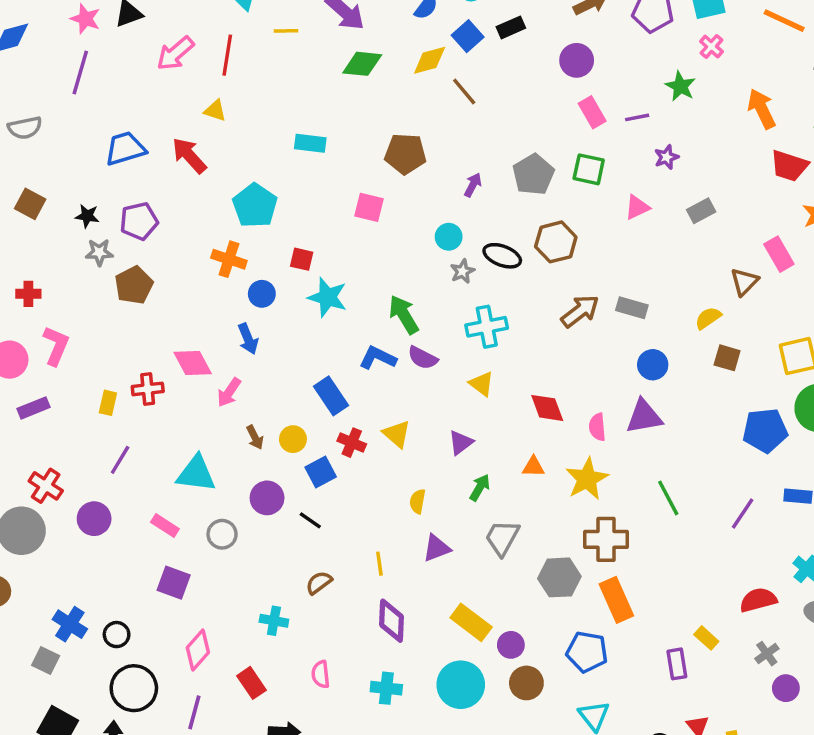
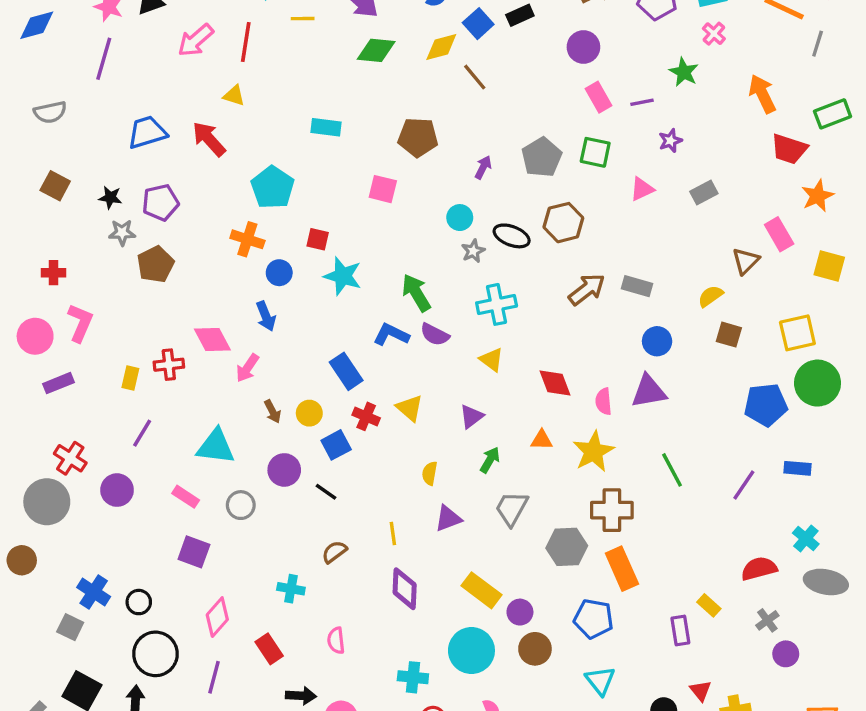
cyan cross: (386, 688) -> (413, 677), moved

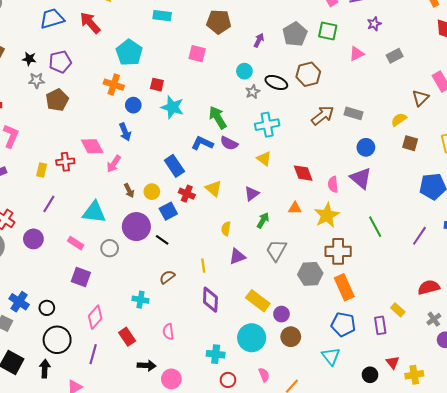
purple triangle: (649, 391) -> (361, 178), turned 50
purple circle: (284, 470) -> (136, 227), size x1.4
blue pentagon: (593, 619) -> (343, 324), moved

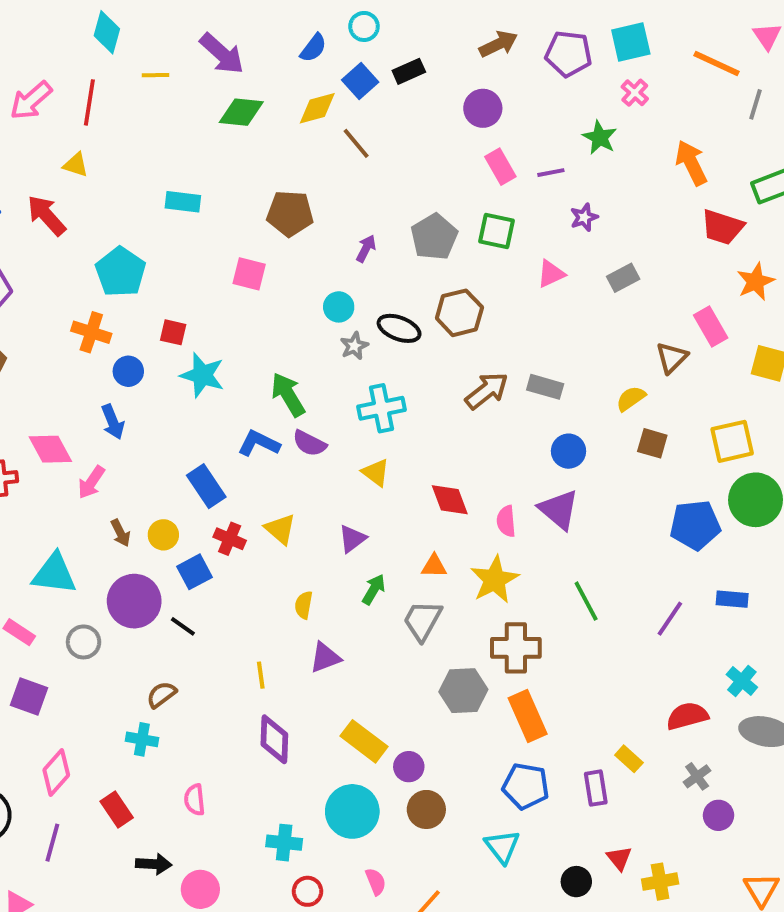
gray trapezoid: (276, 250) -> (422, 621), moved
brown semicircle: (167, 277) -> (161, 695), moved

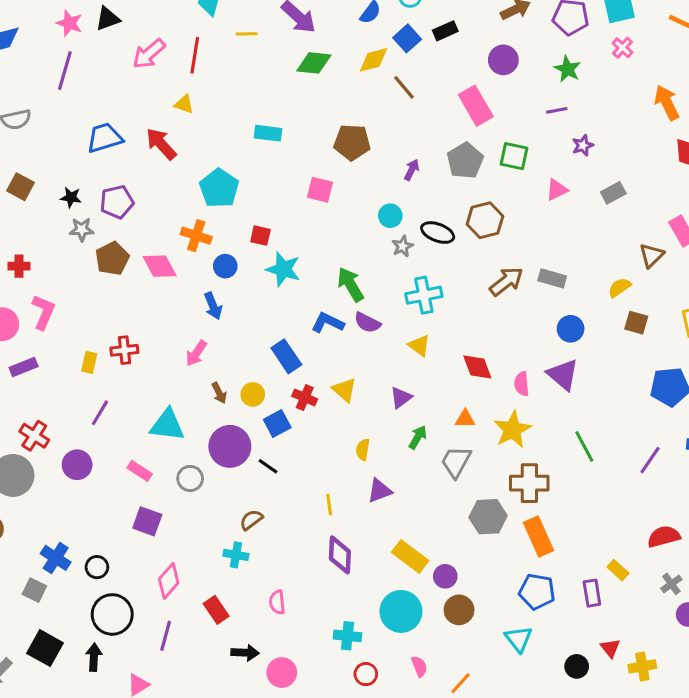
green star: (600, 137) -> (567, 69), moved
pink rectangle: (500, 167) -> (476, 106), moved, size x1.4
pink diamond: (50, 449) -> (160, 266), moved

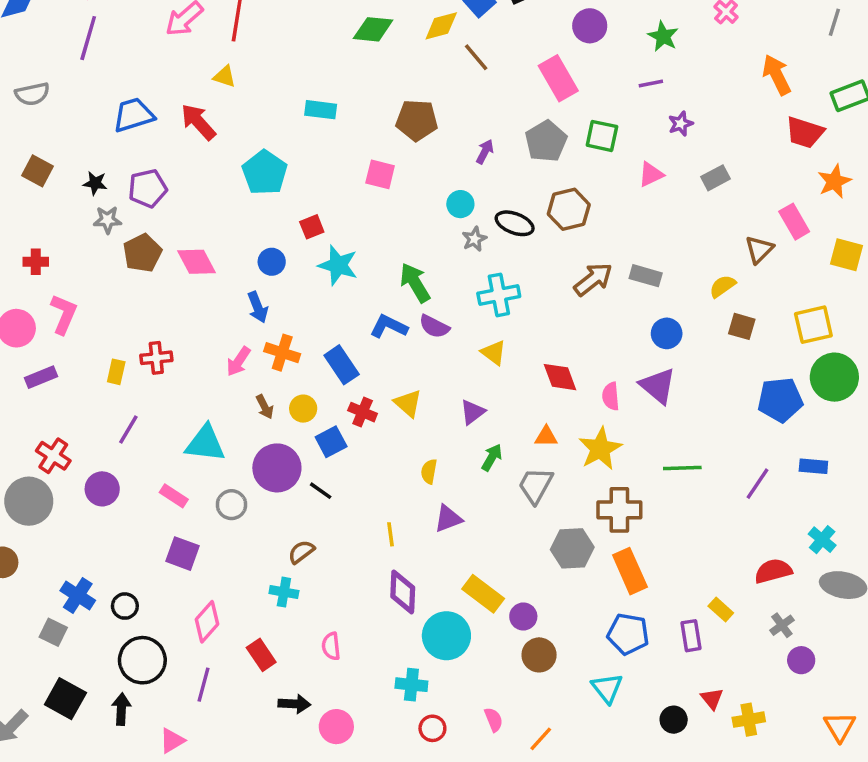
orange cross: (196, 236) -> (282, 353), moved
red square: (260, 236) -> (312, 227), turned -35
green line: (584, 446) -> (682, 468), turned -64
cyan circle: (401, 611) -> (446, 636), moved

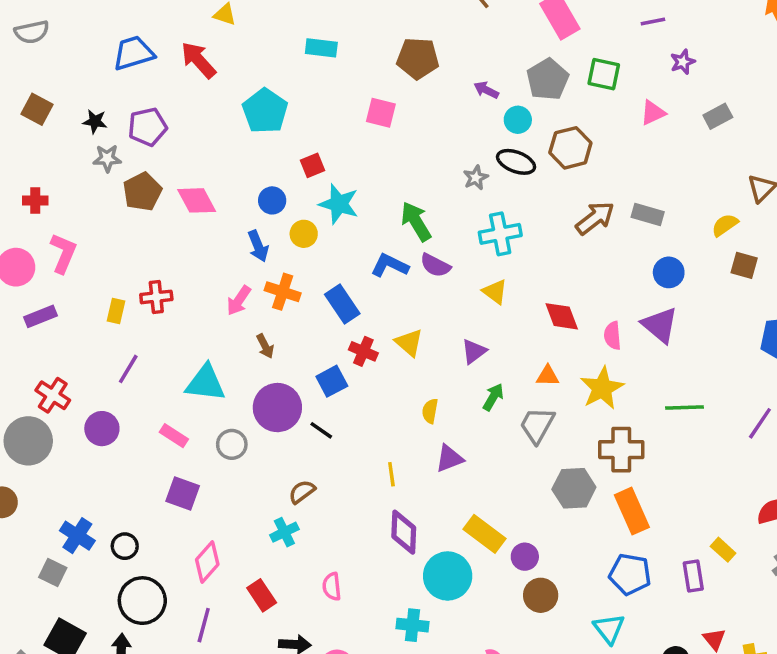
purple arrow: (485, 152) -> (486, 90), turned -90
cyan circle: (460, 204) -> (518, 120), moved
yellow circle: (303, 409) -> (304, 234), moved
cyan cross: (284, 592) -> (284, 532), turned -36

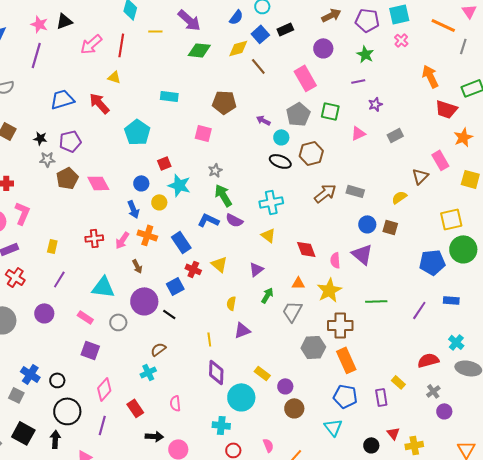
gray star: (476, 178) -> (215, 170), moved
brown square: (744, 265) -> (390, 227), moved
red cross: (156, 297) -> (94, 238), moved
red cross: (53, 395) -> (15, 277), moved
yellow rectangle: (484, 534) -> (262, 373), size x0.7

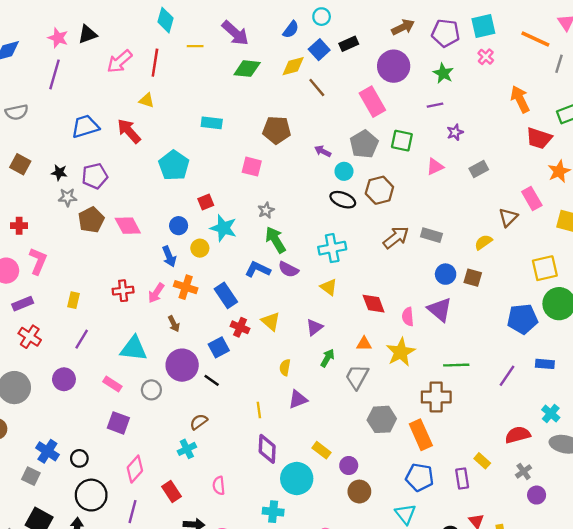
purple circle: (323, 48) -> (394, 66), size x1.4
brown cross: (340, 325) -> (436, 397), moved

